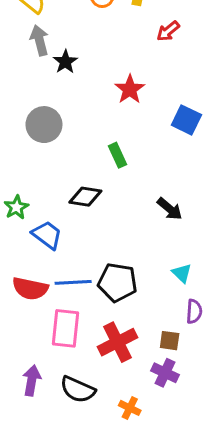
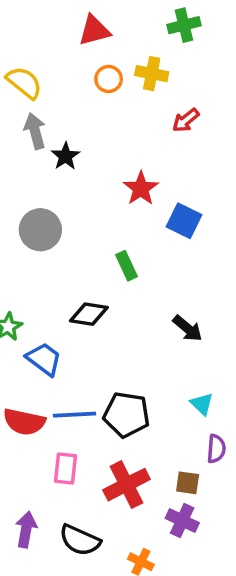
blue square: (186, 120) -> (184, 221), moved
pink rectangle: (65, 328) -> (66, 468), size x0.7

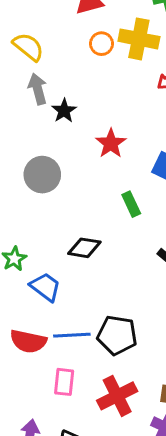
yellow cross: (152, 74) -> (139, 39), size x1.4
red star: (141, 188) -> (111, 143), moved
green rectangle: (127, 266) -> (131, 204), moved

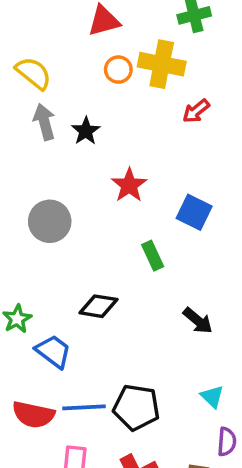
black star: (64, 111) -> (86, 131), moved

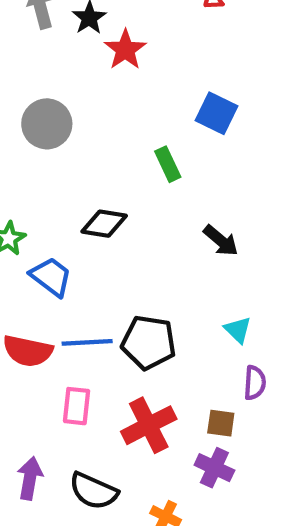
red star: (129, 185) -> (125, 50), moved

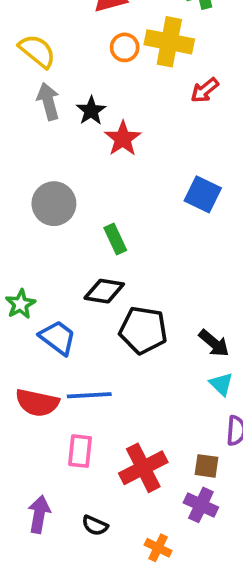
green rectangle: (168, 164) -> (115, 239), moved
black arrow: (221, 241) -> (214, 343), moved
black pentagon: (149, 342) -> (143, 330), moved
black semicircle: (93, 491) -> (95, 525), size x0.6

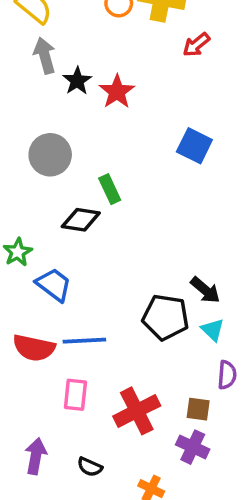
black star: (91, 111) -> (77, 81), moved
black diamond: (104, 291) -> (81, 220), moved
black pentagon: (143, 330) -> (166, 317), moved

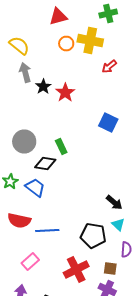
gray circle: (50, 155) -> (24, 142), moved
blue trapezoid: (54, 285) -> (35, 188), moved
black pentagon: (166, 317) -> (93, 236), moved
red semicircle: (34, 348) -> (19, 220), moved
pink rectangle: (75, 395) -> (30, 262), moved, turned 42

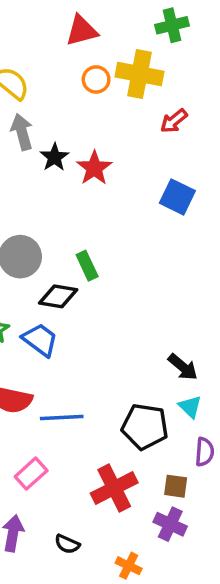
blue square: (108, 122) -> (177, 197), moved

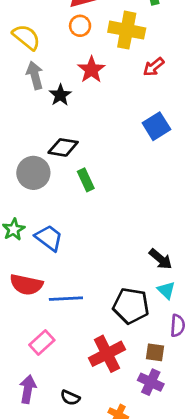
orange circle: (96, 79) -> (80, 26), moved
red star: (94, 168) -> (91, 70), moved
blue square: (177, 197) -> (156, 126), turned 32
black diamond: (58, 296) -> (63, 147), moved

